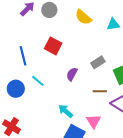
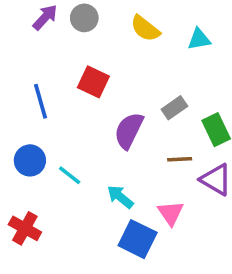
purple semicircle: (72, 74) -> (129, 131), size x1.5
cyan line: (38, 81) -> (70, 175), moved

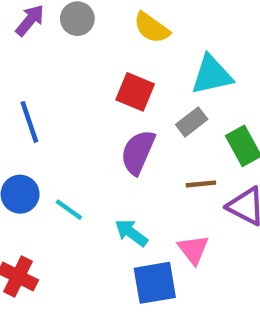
cyan triangle: (199, 39) -> (212, 75), moved, size x1.5
red square: (93, 82) -> (135, 92), moved
blue square: (138, 239) -> (155, 283), turned -33

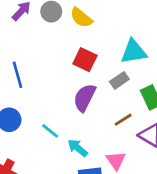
yellow semicircle: (152, 28) -> (81, 18), moved
brown line: (201, 184) -> (123, 120), turned -30
cyan line: (69, 210) -> (50, 131), moved

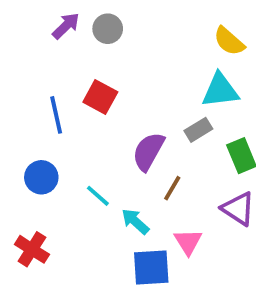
yellow semicircle: (81, 18) -> (229, 41), moved
red square: (85, 60) -> (100, 97), moved
brown line: (123, 120) -> (172, 188), moved, turned -30

